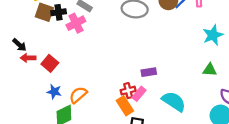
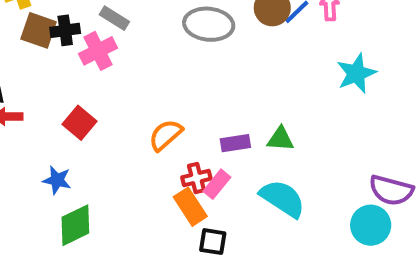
red square: (50, 63) -> (80, 123), moved
green triangle: (210, 70) -> (280, 139), moved
orange semicircle: (78, 95) -> (166, 135), moved

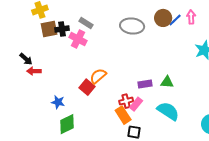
brown square: (39, 30) -> (49, 29), turned -30
pink cross: (98, 51) -> (78, 39), turned -36
red square: (80, 123) -> (87, 87), moved
orange semicircle: (166, 135) -> (98, 76), moved

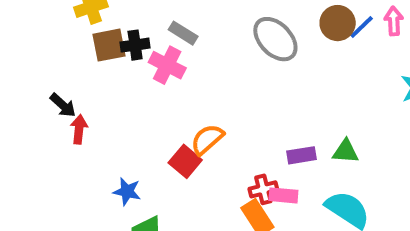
gray ellipse: (132, 26) -> (275, 39), turned 40
red arrow: (34, 71) -> (79, 129), turned 96
pink rectangle: (136, 104) -> (283, 195), turned 56

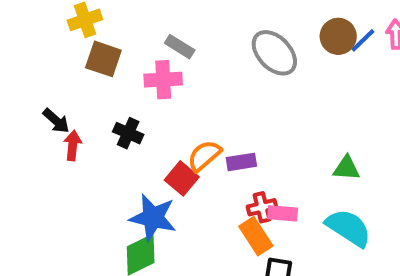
brown square: (109, 45) -> (103, 59), turned 30
black cross: (135, 45) -> (128, 133), moved, turned 32
pink cross: (167, 65) -> (163, 80), turned -30
purple rectangle: (301, 155) -> (241, 162), moved
blue star: (127, 191) -> (153, 218), moved, size x1.6

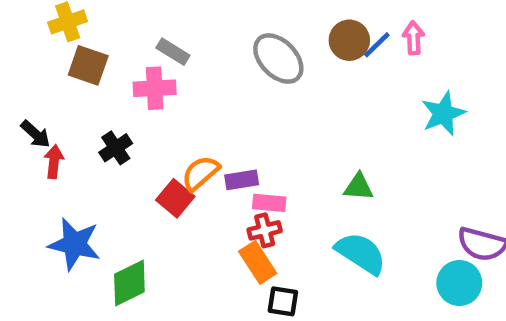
black cross: (128, 133) -> (116, 148), turned 32
pink rectangle: (283, 213) -> (269, 203), moved
blue star: (153, 218) -> (74, 244), moved

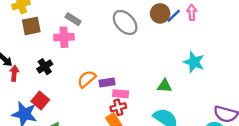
brown square: (88, 65) -> (31, 26), turned -30
cyan star: (443, 113) -> (194, 62), moved, turned -30
red square: (175, 198) -> (40, 101), moved

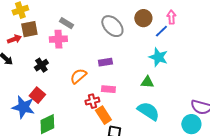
blue line: (174, 16) -> (161, 31), moved
cyan star: (194, 62) -> (158, 57), moved
red arrow: (14, 73) -> (14, 39), moved, turned 64
purple rectangle: (107, 82) -> (105, 62), moved
red cross: (118, 107) -> (92, 101), moved

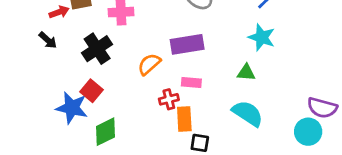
purple rectangle: (105, 62) -> (187, 44), size x1.6
black cross: (41, 65) -> (97, 49), size x1.5
orange rectangle: (103, 115) -> (184, 119), turned 30

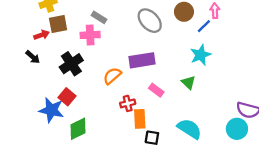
cyan star: (262, 37) -> (201, 55), turned 30
green triangle: (246, 73) -> (188, 82), turned 40
pink rectangle: (191, 82) -> (156, 90), moved, turned 32
cyan semicircle: (248, 113) -> (189, 129), moved

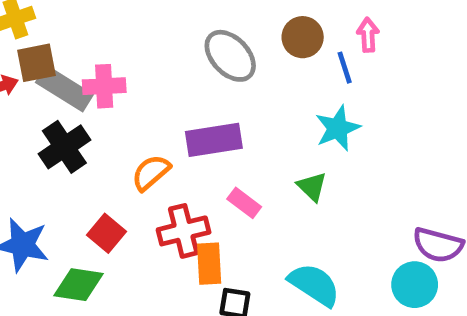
gray rectangle: (99, 17) -> (64, 89), moved, size x1.6
blue line: (204, 26) -> (345, 68), turned -64
red square: (67, 97) -> (106, 233), moved
red cross: (128, 103) -> (184, 231), size x1.5
green diamond: (78, 129) -> (78, 285), turned 35

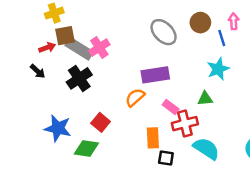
pink cross: (104, 86) -> (99, 48), turned -30
orange semicircle: (151, 173) -> (135, 97), moved
green triangle: (312, 187) -> (205, 99), turned -49
red cross: (184, 231) -> (185, 124), moved

